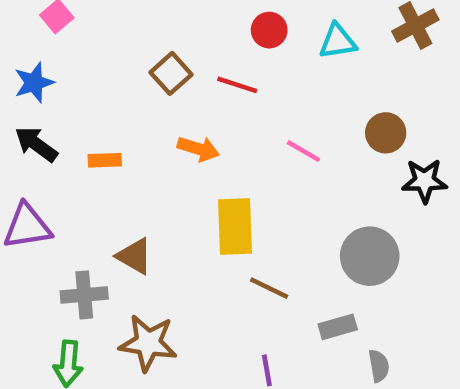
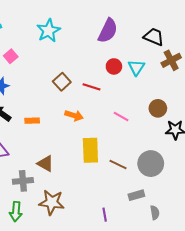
red circle: (269, 30) -> (114, 66), moved
cyan triangle: (338, 41) -> (136, 67), turned -48
brown line: (269, 288) -> (118, 165), moved

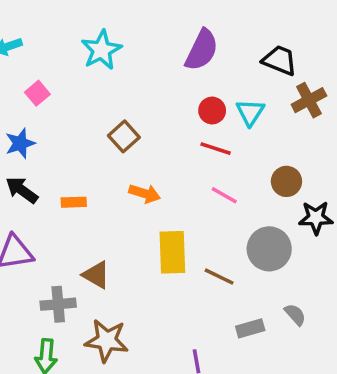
red line: (91, 87) -> (216, 149), moved
gray circle: (151, 164) -> (269, 249), moved
gray semicircle: (155, 213) -> (295, 315), moved, turned -32

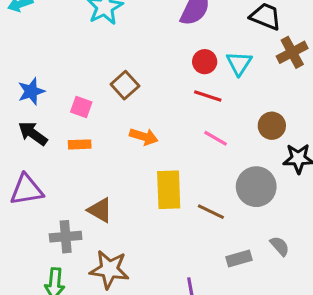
pink square: (37, 93) -> (81, 107), moved, turned -30

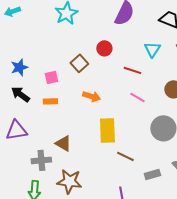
red circle: (205, 62) -> (104, 48), moved
pink square: (81, 107) -> (51, 77), turned -32
brown line: (211, 212) -> (125, 156), moved

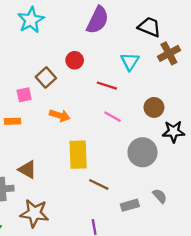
pink square: (51, 77) -> (24, 95), moved

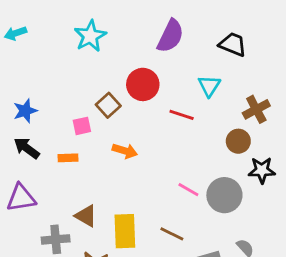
brown cross: (169, 53) -> (256, 109), moved
red circle: (75, 60) -> (143, 84), size x1.5
pink line: (113, 117) -> (188, 190), moved
yellow rectangle: (78, 155) -> (125, 231), moved

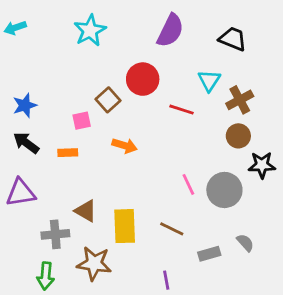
brown cross: (256, 109) -> (240, 100), moved
pink line: (188, 190) -> (188, 184), turned 35

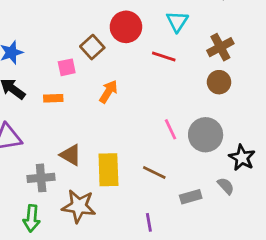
cyan triangle: (209, 80) -> (177, 21), moved
orange arrow: (125, 146) -> (108, 92), turned -75
black star: (262, 165) -> (242, 158), moved, turned 30

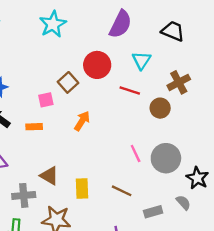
brown circle: (219, 82) -> (160, 108), moved
yellow rectangle: (108, 170) -> (82, 188), size x0.7

